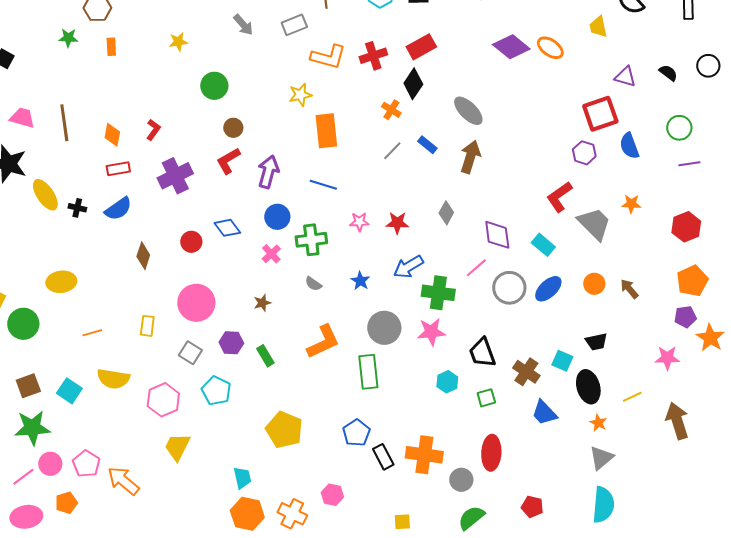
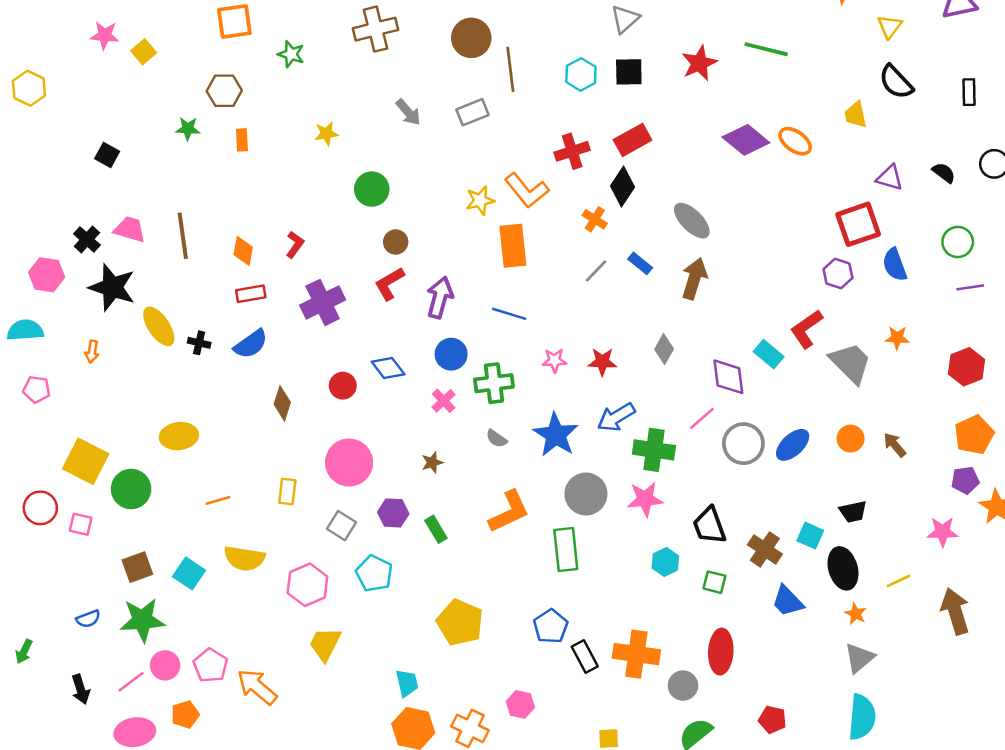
orange L-shape: (328, 57) -> (527, 190), moved, turned 36
cyan rectangle: (543, 245) -> (769, 354), moved
blue star: (360, 281) -> (556, 435), size x1.8
green square: (486, 398) -> (714, 582), turned 30

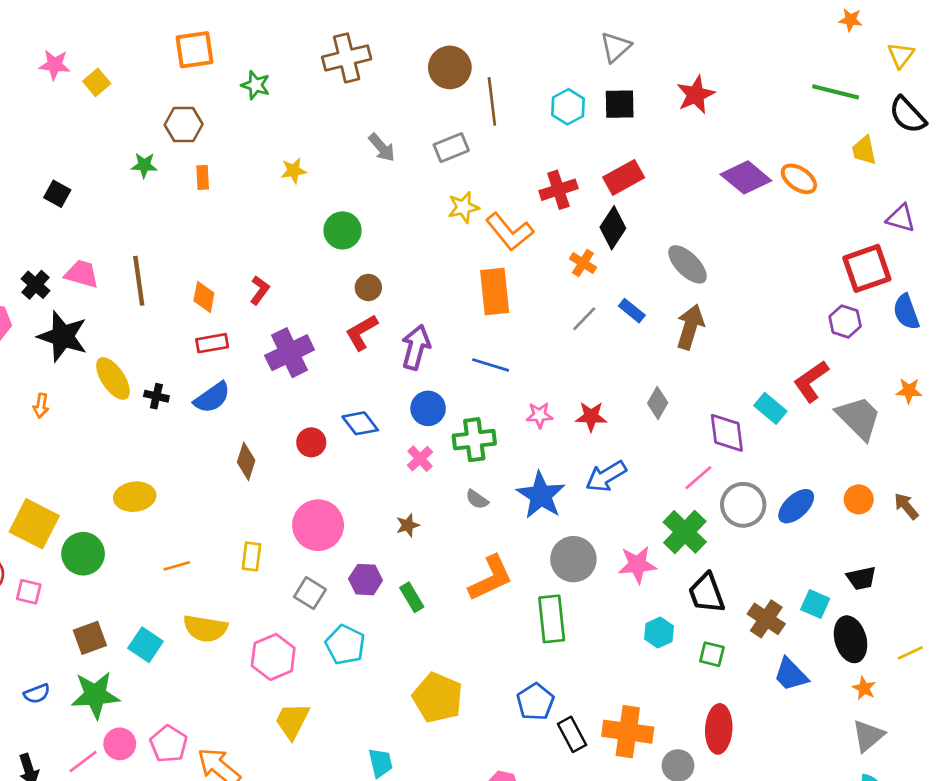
green line: (766, 49) -> (836, 92), moved
yellow star: (480, 200) -> (463, 207), moved
green cross: (654, 450) -> (685, 532), moved, turned 36

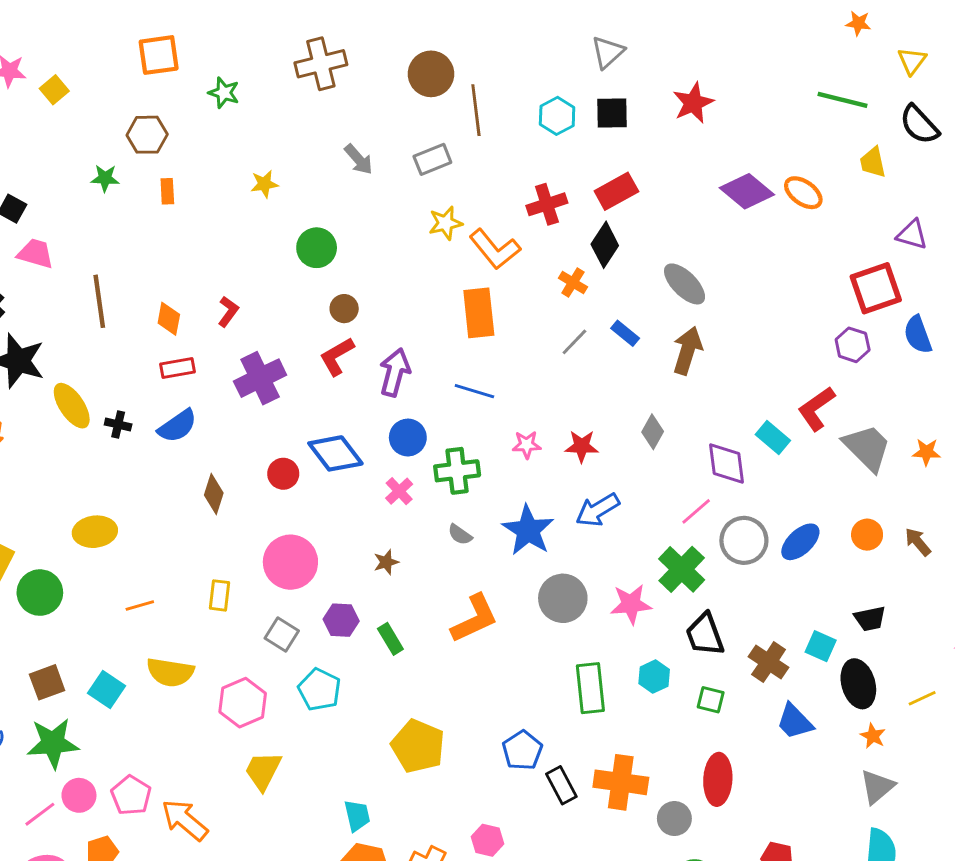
pink trapezoid: (82, 274) -> (36, 254), moved
orange star: (909, 391) -> (926, 452), moved
blue diamond: (360, 423) -> (335, 453), size x1.4
green rectangle: (552, 619) -> (590, 688), moved

